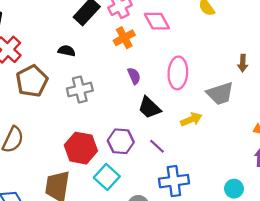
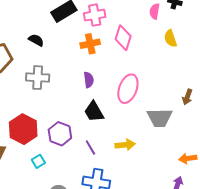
pink diamond: (157, 21) -> (123, 38), turned 30
yellow arrow: (191, 119) -> (125, 145), moved
cyan square: (107, 177) -> (38, 161), size x0.6

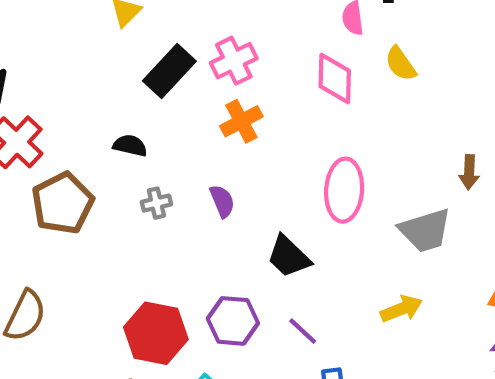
pink diamond: (123, 38) -> (335, 79), moved
gray cross: (38, 78) -> (156, 203), moved, size x0.6
purple semicircle: (89, 80) -> (222, 201), moved
yellow arrow: (125, 145) -> (401, 309), moved

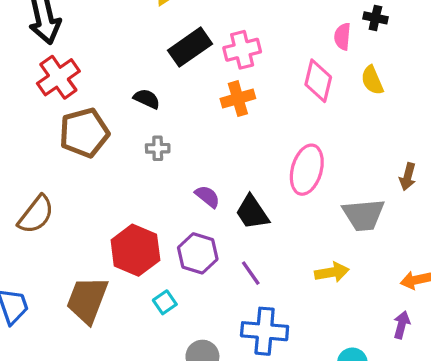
purple semicircle: (222, 201) -> (207, 197), moved, turned -40

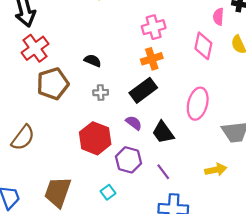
black rectangle: (190, 47) -> (143, 90), moved
red hexagon: (135, 250) -> (95, 138), moved

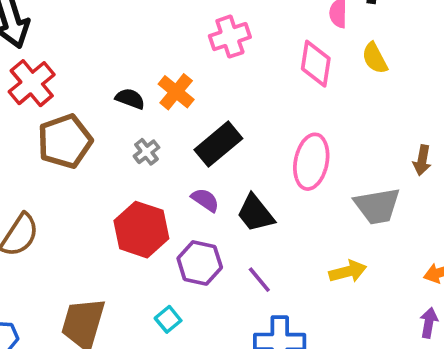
orange cross: (152, 59) -> (176, 92), moved, turned -30
gray cross: (101, 93) -> (146, 152), turned -32

